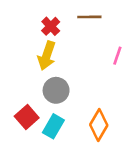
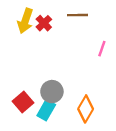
yellow arrow: (47, 56) -> (25, 21), moved
gray circle: (56, 90) -> (52, 92), moved

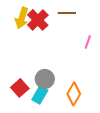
red cross: (44, 23) -> (38, 20), size x1.5

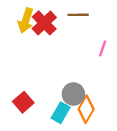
gray circle: (45, 79) -> (73, 94), moved
cyan rectangle: (40, 95) -> (61, 113), moved

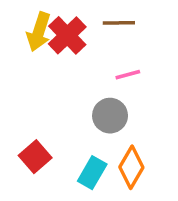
pink line: (103, 49) -> (128, 75), moved, turned 56
gray circle: (73, 94) -> (110, 116), moved

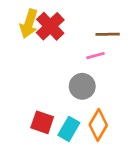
brown line: (119, 23) -> (108, 34), moved
red square: (35, 157) -> (42, 122), moved, turned -30

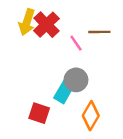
pink line: (96, 56) -> (76, 43), moved, turned 70
cyan rectangle: (69, 129) -> (64, 92), moved

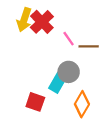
brown line: (99, 32) -> (89, 46), moved

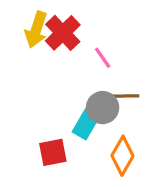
brown line: (89, 46) -> (124, 96), moved
red square: (35, 102) -> (53, 152), turned -30

